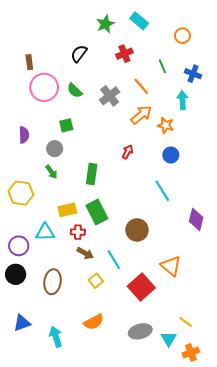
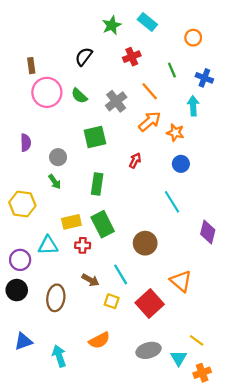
green square: (66, 125) -> (95, 137), moved, size x1.5
brown arrow: (85, 253) -> (90, 280), moved
yellow square: (96, 281) -> (112, 301), moved, turned -32

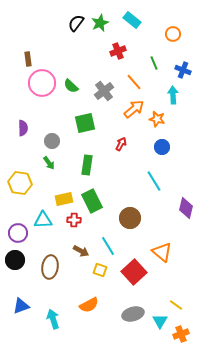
black semicircle: (84, 57) -> (76, 23), moved

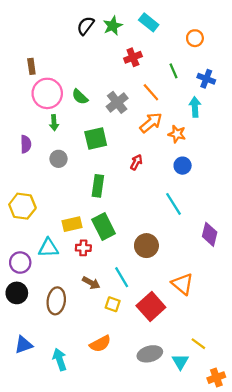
green arrow: (49, 163) -> (54, 123), moved, turned 32
orange cross: (181, 334) -> (216, 378), moved

